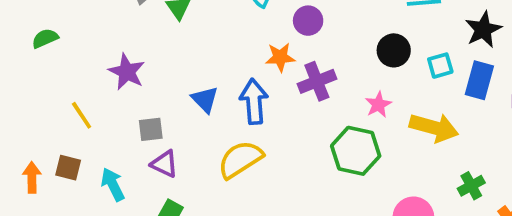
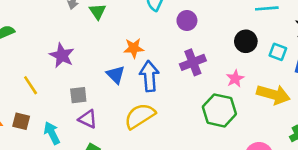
orange star: (280, 57) -> (134, 48), moved
cyan square: (440, 66) -> (278, 52), turned 36

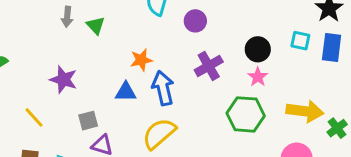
black circle: (246, 41) -> (258, 49), moved
blue triangle: (116, 75) -> (126, 92), turned -36
yellow arrow: (273, 95) -> (305, 111), moved

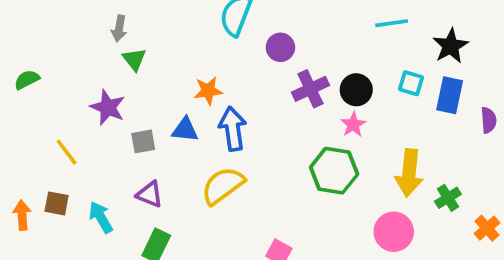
green triangle: (96, 25) -> (134, 59), moved
purple cross: (209, 66) -> (310, 89), moved
yellow arrow: (305, 111) -> (409, 173), turned 84
gray square: (88, 121) -> (143, 141), moved

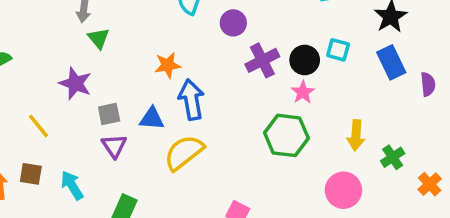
cyan square: (411, 83) -> (338, 50), moved
blue rectangle: (450, 95) -> (391, 62), turned -36
blue triangle: (185, 130) -> (152, 119), moved
yellow arrow: (409, 173) -> (356, 135), size x0.7
purple triangle: (150, 194) -> (114, 146), moved, turned 36

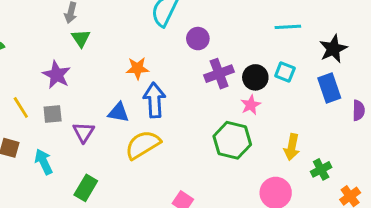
gray square: (109, 114) -> (53, 114), moved

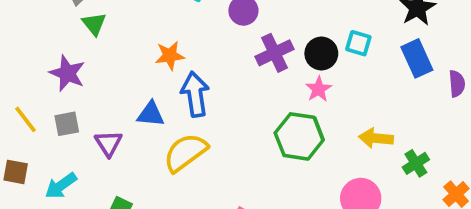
yellow arrow: (292, 147) -> (376, 138), turned 90
cyan arrow: (44, 162) -> (61, 186), turned -95

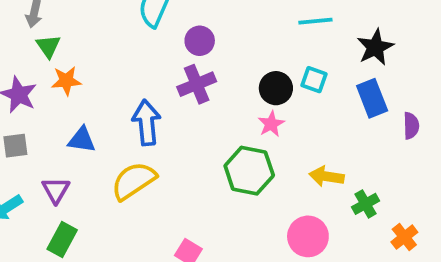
purple cross: (275, 53) -> (197, 84), moved
orange star: (170, 56) -> (66, 81), moved
blue triangle: (151, 114) -> (82, 140), moved
purple triangle: (108, 143) -> (56, 190), moved

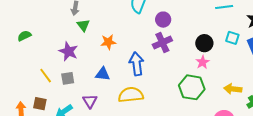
cyan square: (314, 80) -> (232, 38), moved
orange star: (66, 81) -> (108, 42), moved
yellow semicircle: (134, 181) -> (131, 95), turned 30

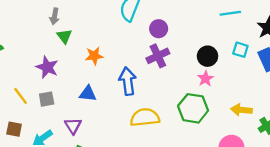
yellow semicircle: (131, 95) -> (145, 117), moved

